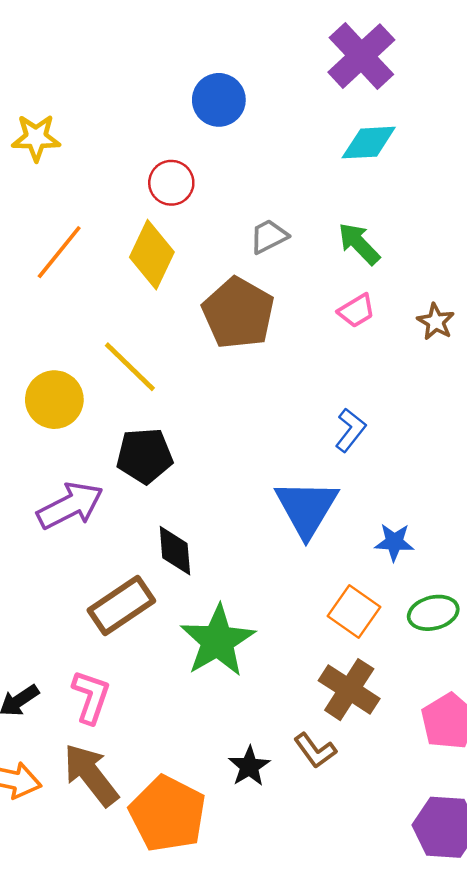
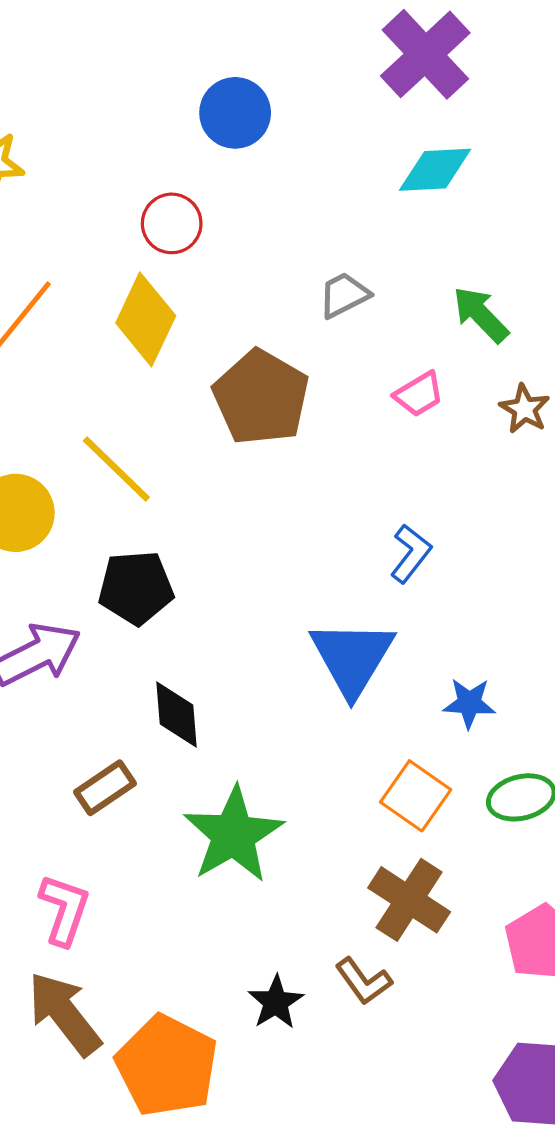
gray trapezoid: (269, 236) -> (344, 295), moved
green arrow: (359, 244) -> (481, 315), moved
brown rectangle: (121, 605) -> (105, 788), size x0.7

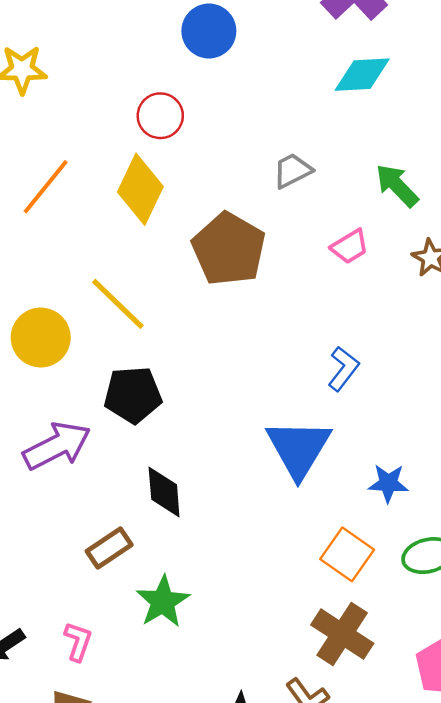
green star: (233, 835) -> (163, 602), moved, size x0.7
pink L-shape: (64, 910) -> (78, 641), size x0.7

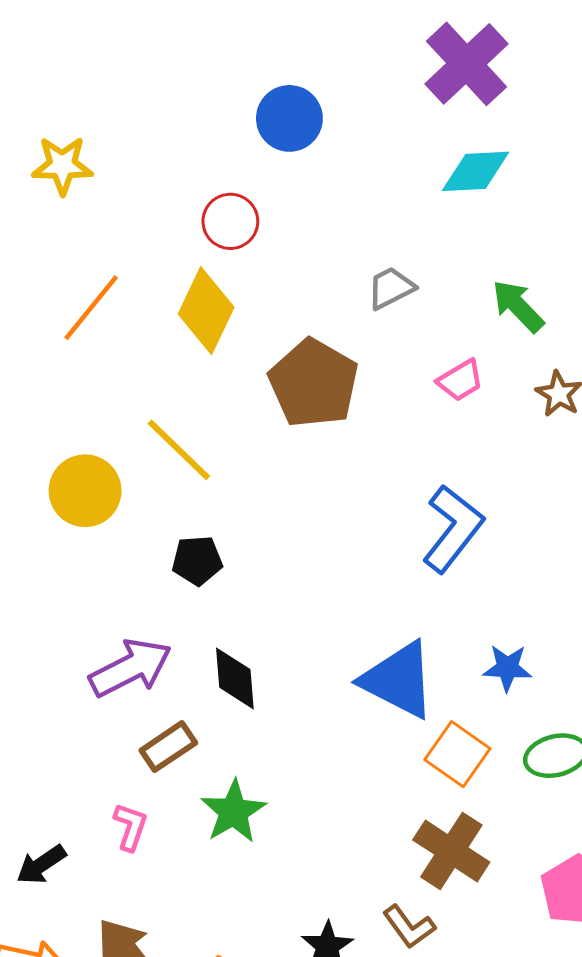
blue L-shape: (343, 369) -> (453, 529), size x1.6
black pentagon: (133, 395) -> (197, 560), size x0.7
purple arrow: (57, 446) -> (130, 668), moved
blue triangle: (299, 448) -> (398, 680), moved, turned -34
pink L-shape: (78, 641) -> (130, 827), moved

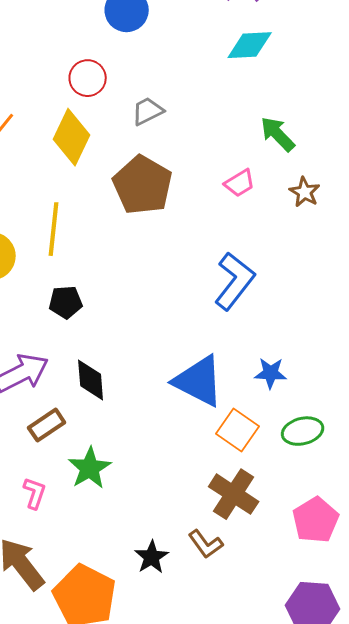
gray trapezoid: (391, 288) -> (148, 111), moved
yellow line: (179, 450) -> (54, 229), turned 52
pink L-shape: (130, 827) -> (35, 493), moved

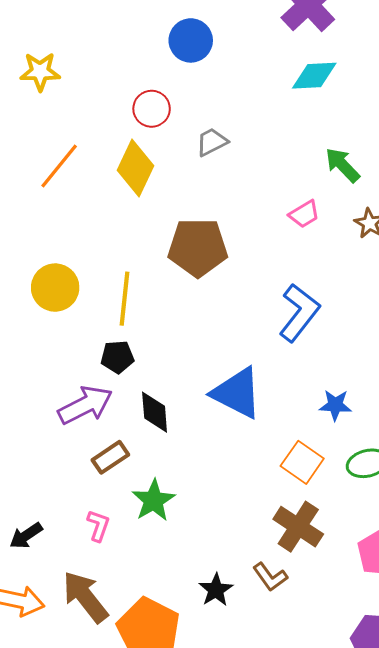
brown pentagon: (143, 185) -> (198, 247), moved, turned -30
yellow line: (54, 229) -> (124, 299), moved
black pentagon: (66, 302) -> (117, 357), moved
blue triangle: (199, 381) -> (237, 393), moved

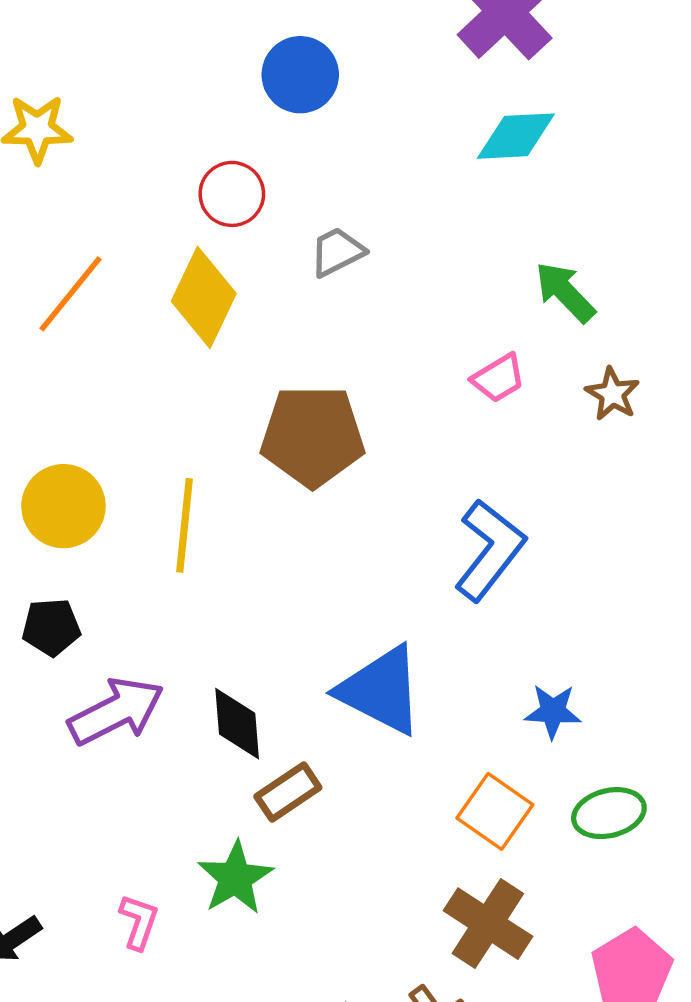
black pentagon: (117, 357) -> (51, 627), moved
brown rectangle: (110, 457) -> (288, 792), moved

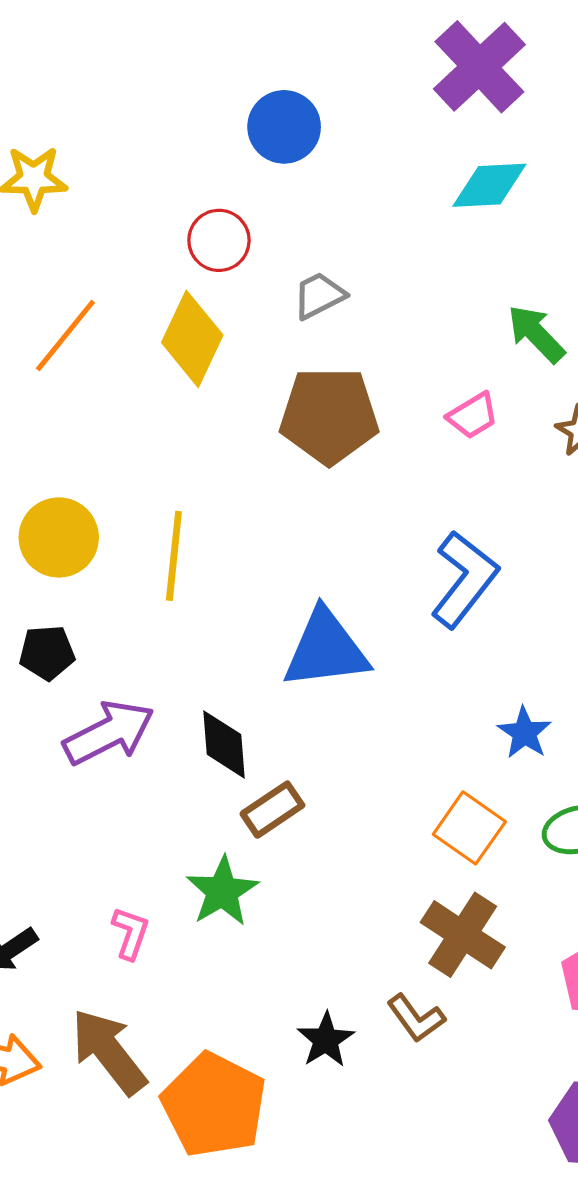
brown pentagon: (313, 436) -> (329, 416), moved
blue triangle: (381, 690) -> (326, 649), moved, turned -34
blue star: (553, 711) -> (524, 733), turned 30

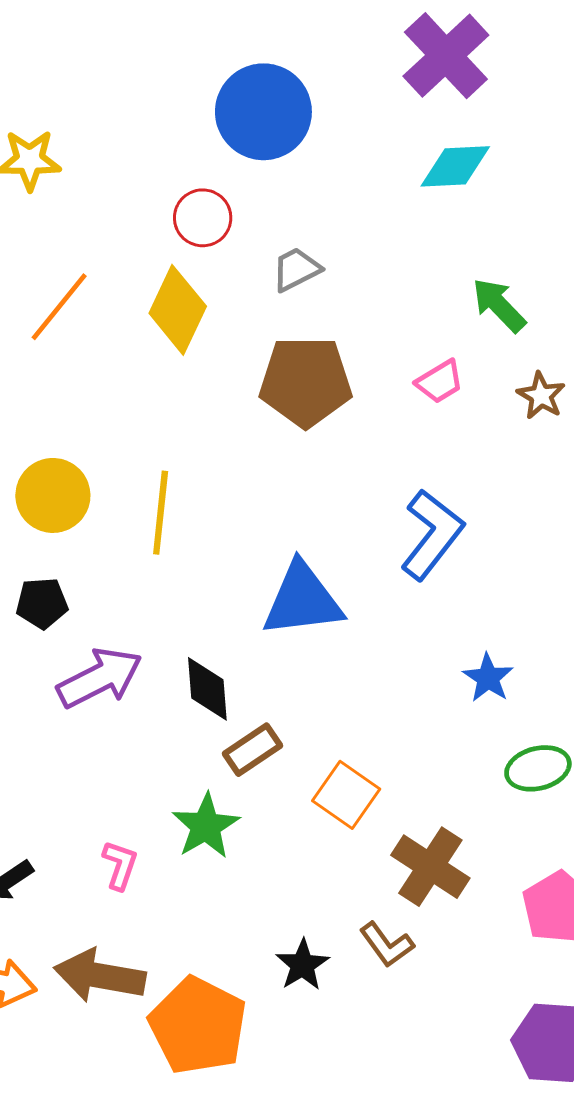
blue circle: (284, 127) -> (263, 112), size x1.4
orange square: (469, 828) -> (346, 795), moved
brown arrow: (109, 1052) -> (100, 976), turned -42

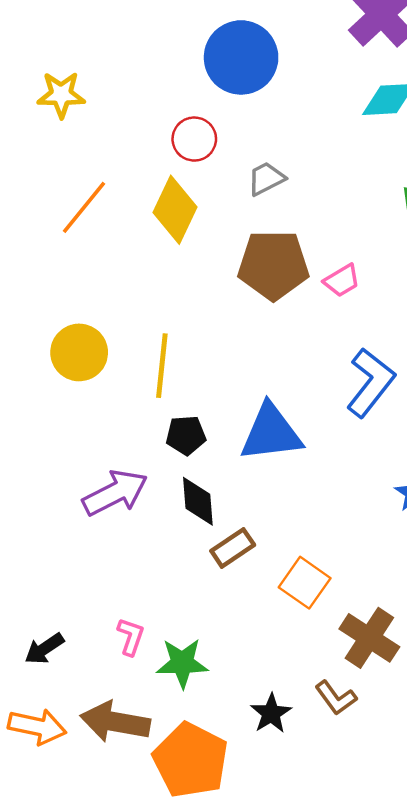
pink trapezoid: (440, 382) -> (342, 281), moved
black pentagon: (42, 603) -> (186, 435), moved
green star: (206, 826) -> (182, 663), moved, turned 30

